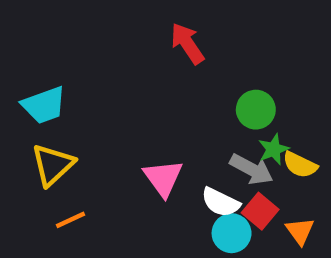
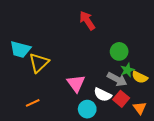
cyan trapezoid: (44, 105) -> (20, 49), turned 35
yellow triangle: (53, 165) -> (39, 63), moved
cyan circle: (232, 233) -> (87, 109), moved

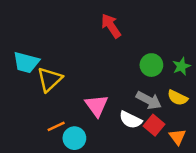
green star: (127, 70) -> (181, 66), moved
orange line: (33, 103) -> (56, 126), moved
cyan circle: (87, 109) -> (74, 138), moved

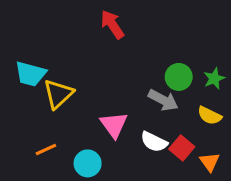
red arrow: (111, 26) -> (112, 24), moved
gray arrow: (149, 100) -> (163, 100), moved
orange line: (56, 126) -> (46, 149), moved

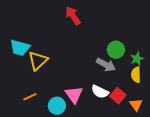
green star: (214, 78) -> (137, 59), moved
yellow semicircle: (210, 116) -> (136, 75), turned 63
pink triangle: (114, 125) -> (74, 95), moved

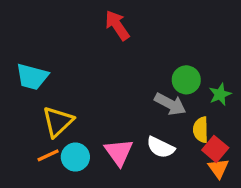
yellow triangle: (38, 61) -> (58, 122), moved
yellow semicircle: (136, 75) -> (201, 130), moved
red square: (118, 96) -> (215, 149), moved
cyan circle: (57, 106) -> (75, 157), moved

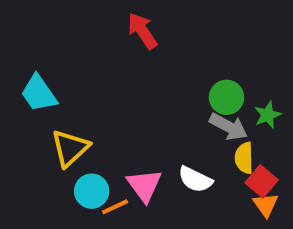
cyan trapezoid: (32, 77) -> (39, 93), turned 40
gray arrow: (170, 104) -> (228, 127), moved
orange line: (48, 155) -> (115, 207), moved

